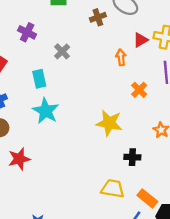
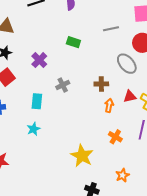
brown cross: (98, 17) -> (101, 84), moved
orange cross: (139, 90) -> (115, 137), turned -32
cyan star: (46, 111) -> (34, 129), size x0.6

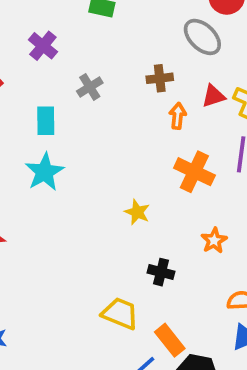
cyan star: (34, 129) -> (45, 172), size x1.5
orange cross: (115, 137) -> (194, 172), size x1.5
yellow star: (82, 156) -> (137, 212), size x0.6

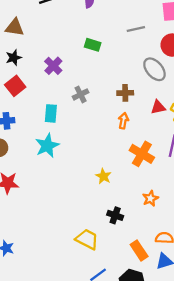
orange arrow: (178, 116) -> (123, 121), moved
orange rectangle: (170, 340) -> (139, 251), moved

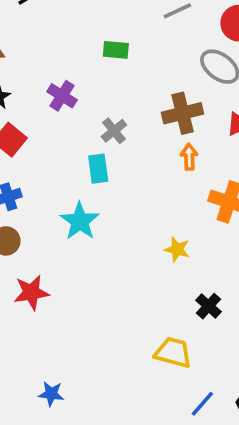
brown cross: (125, 93) -> (183, 113), size x1.5
cyan rectangle: (51, 113) -> (98, 169), moved
black cross: (115, 215) -> (209, 306), turned 35

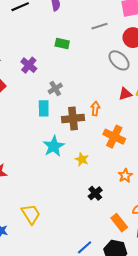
brown cross: (183, 113) -> (73, 119), moved
cyan star: (80, 221) -> (54, 146), moved
yellow trapezoid: (173, 353) -> (31, 214), moved, turned 35

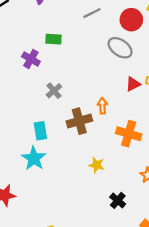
purple cross: (29, 65) -> (31, 59), moved
cyan rectangle: (44, 108) -> (40, 131), moved
cyan star: (54, 146) -> (34, 158), moved

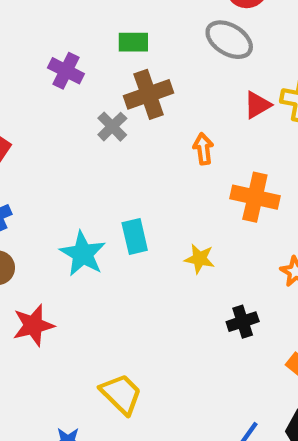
green rectangle: (54, 39) -> (133, 42), moved
brown cross: (79, 121) -> (149, 94), moved
cyan rectangle: (40, 131) -> (135, 237), moved
black cross: (118, 200) -> (243, 322), turned 35

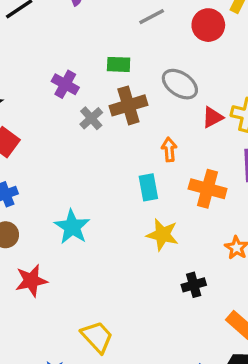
gray ellipse: (229, 40) -> (180, 84), moved
gray cross: (112, 127) -> (91, 118), moved
cyan rectangle: (135, 237) -> (148, 187), moved
yellow star: (199, 259) -> (162, 235), size x1.4

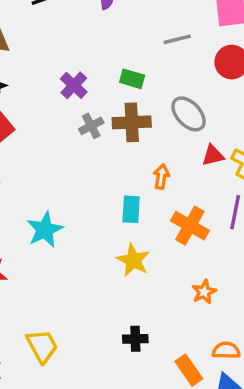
black cross: (194, 285) -> (135, 339), moved

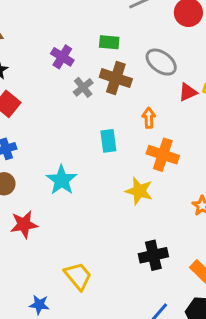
brown cross: (132, 122) -> (116, 78), turned 32
cyan rectangle: (131, 209) -> (108, 141), moved
orange cross: (190, 226) -> (163, 155), moved
black cross: (135, 339) -> (153, 255), size x1.4

